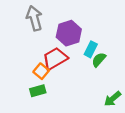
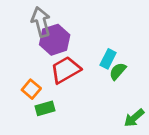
purple hexagon: (69, 33) -> (55, 40), moved
orange square: (41, 71) -> (31, 89), moved

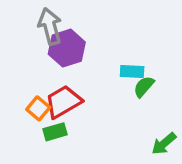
cyan rectangle: (108, 59) -> (132, 72), turned 66
red trapezoid: (66, 70) -> (63, 102), moved

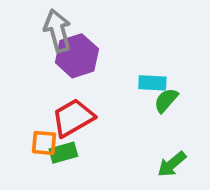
orange square: (38, 108) -> (44, 143), moved, turned -35
green arrow: (164, 144) -> (172, 164), moved

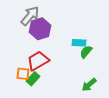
gray arrow: (58, 31) -> (30, 16), turned 55
green rectangle: (63, 153) -> (33, 79), turned -32

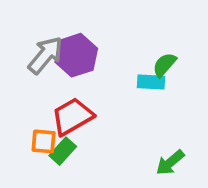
gray arrow: (30, 16) -> (46, 55), moved
green semicircle: (86, 52) -> (164, 65), moved

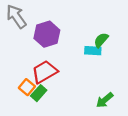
gray arrow: (46, 55) -> (16, 16), moved, turned -75
orange square: (44, 141) -> (27, 87), turned 35

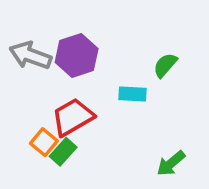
gray arrow: (16, 16) -> (30, 56), moved, turned -35
cyan rectangle: (93, 51) -> (132, 94), moved

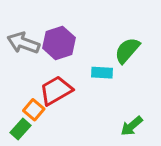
green semicircle: (165, 65) -> (127, 50), size x1.4
green rectangle: (63, 152) -> (20, 129), moved

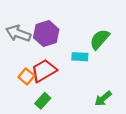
orange square: (34, 110) -> (26, 76), moved
green rectangle: (20, 129) -> (43, 101), moved

